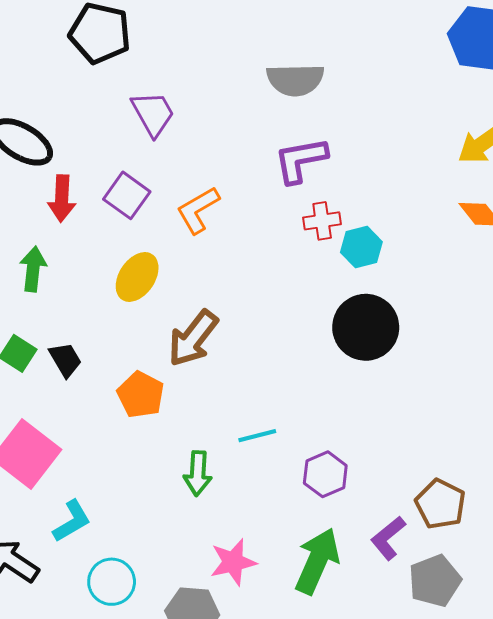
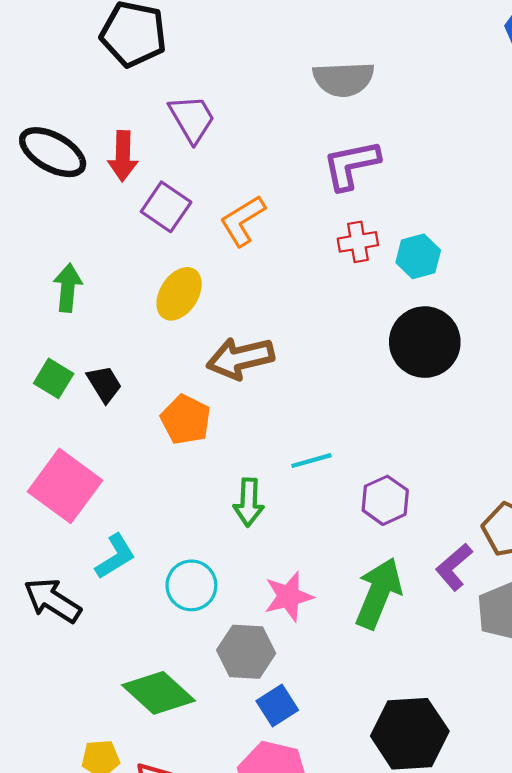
red arrow: (62, 198) -> (123, 156), moved
red cross: (322, 221) -> (358, 242), moved
brown arrow: (193, 338) -> (240, 358), turned 40
cyan circle: (112, 582) -> (191, 585), moved

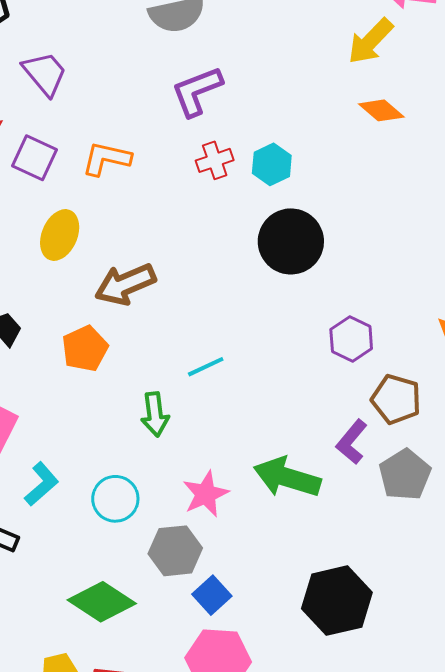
orange L-shape: (243, 221) -> (106, 159), turned 54
orange pentagon: (186, 420) -> (85, 349), turned 30
purple hexagon: (385, 500) -> (351, 339), moved
green arrow: (379, 593) -> (287, 477), turned -86

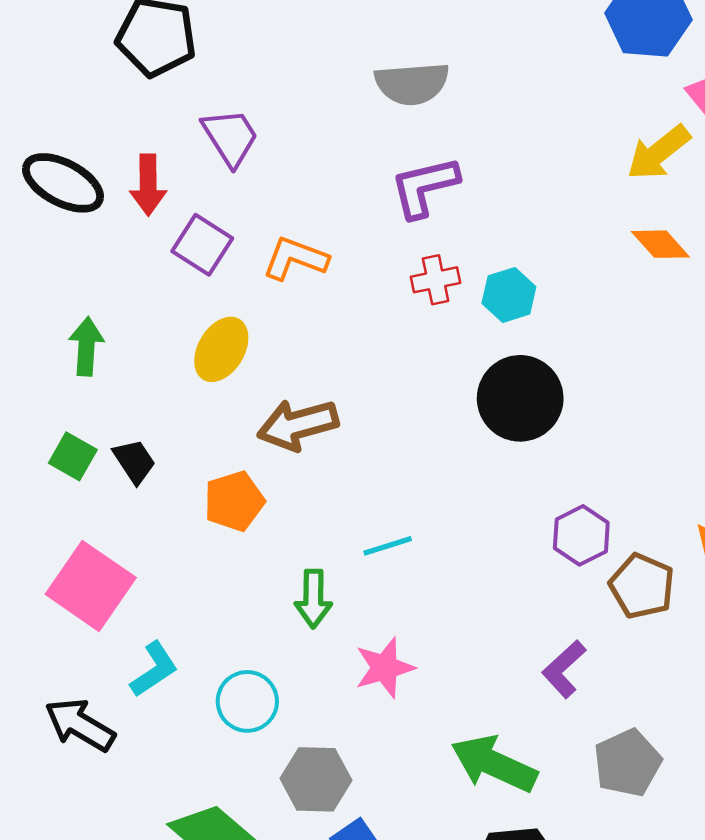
brown pentagon: (396, 399) -> (642, 586), moved
gray pentagon: (405, 475) -> (627, 763), moved
green arrow: (287, 477) -> (494, 764), moved
pink star: (206, 494) -> (385, 668), moved

